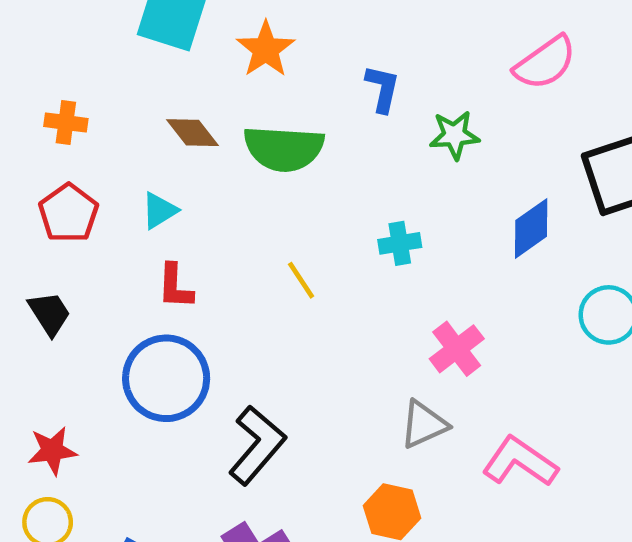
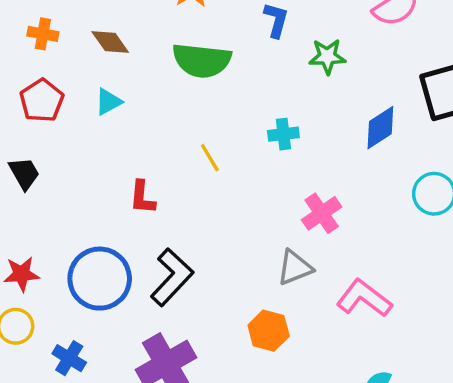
brown diamond: (193, 133) -> (110, 42), moved
red L-shape: (175, 286) -> (142, 197), moved
blue circle: (166, 378) -> (100, 279), moved

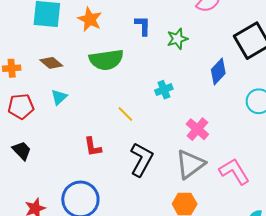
red pentagon: (42, 101) -> (21, 106), turned -30
gray triangle: (295, 268) -> (190, 164), size x1.4
black L-shape: (172, 277) -> (141, 159), moved
pink L-shape: (364, 298) -> (234, 171), turned 36

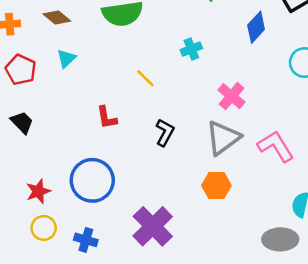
red pentagon: (21, 106) -> (21, 70), turned 30
black L-shape: (141, 159) -> (165, 132), size x0.7

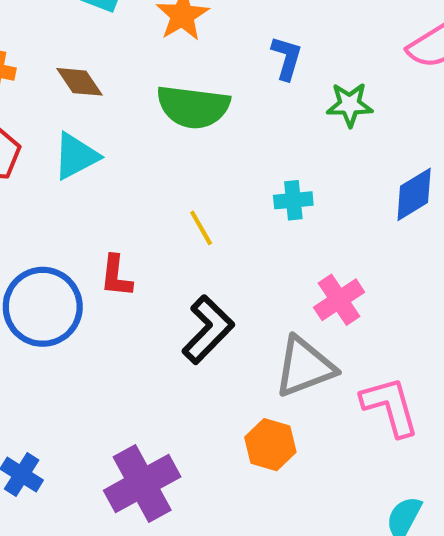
cyan triangle: (66, 58) -> (76, 156), size x1.4
black L-shape: (165, 132) -> (208, 330), size x1.4
blue circle: (92, 180) -> (43, 307), moved

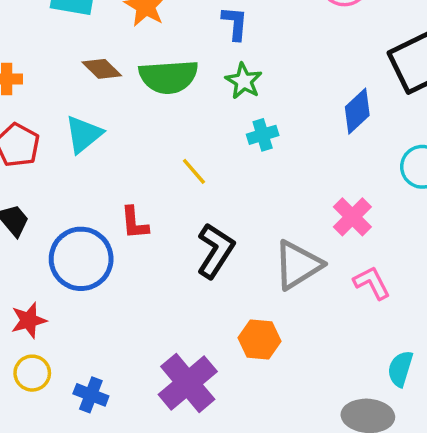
brown diamond: (80, 82) -> (102, 69), moved
green star: (350, 105) -> (244, 81), moved, turned -30
pink cross: (339, 300) -> (352, 217), moved
pink L-shape: (390, 406) -> (372, 283), size x0.7
orange hexagon: (270, 445) -> (260, 340), moved

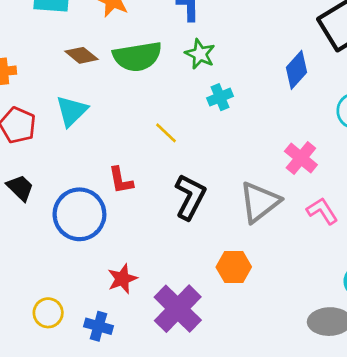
red star: (29, 320) -> (122, 279), moved

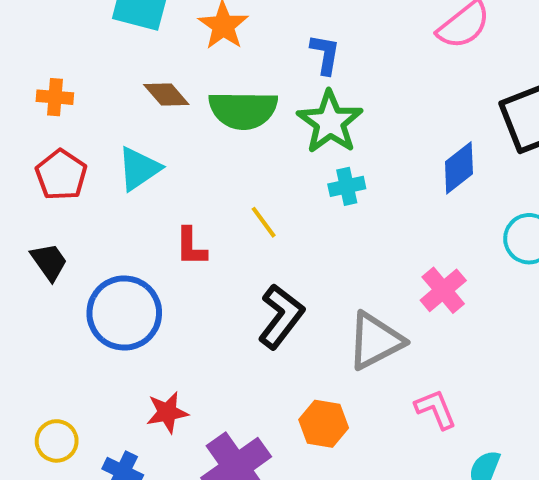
green star: (200, 54) -> (330, 122), size x1.5
red L-shape: (121, 180) -> (191, 247), moved
pink L-shape: (322, 211) -> (436, 409), moved

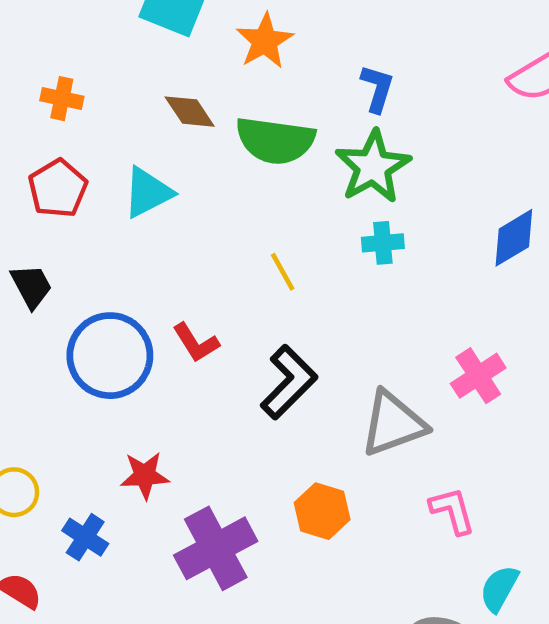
red L-shape: (191, 247) -> (196, 343), moved, turned -39

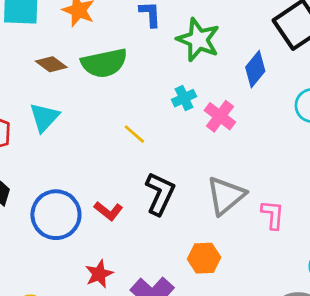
green star: (373, 167) -> (198, 40), moved
red L-shape: (196, 343) -> (108, 211), moved
pink cross: (478, 376) -> (220, 116), moved
pink L-shape: (452, 511) -> (273, 215), moved, turned 40

